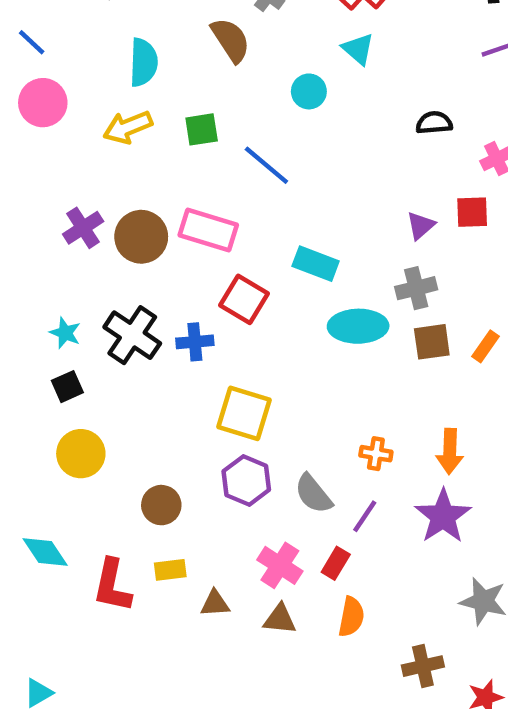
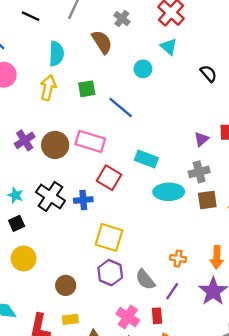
black semicircle: (434, 123) -> (208, 74), moved, turned 54
yellow arrow: (128, 127) -> (48, 88), turned 125
red rectangle: (336, 563) -> (157, 316), turned -35

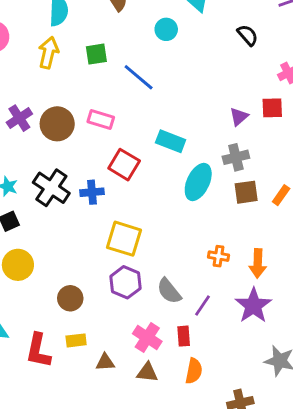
pink rectangle: (90, 141) -> (101, 119), size x0.7
cyan ellipse: (169, 192) -> (198, 182), turned -64
orange cross: (178, 258) -> (219, 256), moved

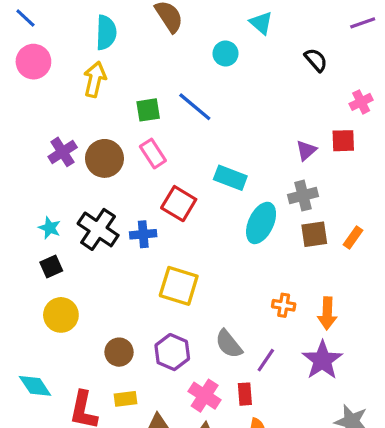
green square: (96, 54) -> (148, 110), moved
pink rectangle: (101, 119) -> (153, 154), turned 40
purple hexagon: (125, 282) -> (172, 352), moved

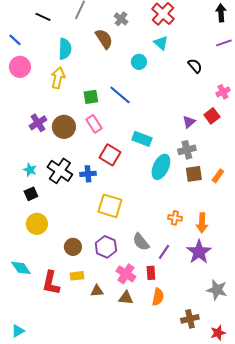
red square: (343, 141) -> (212, 116), turned -35

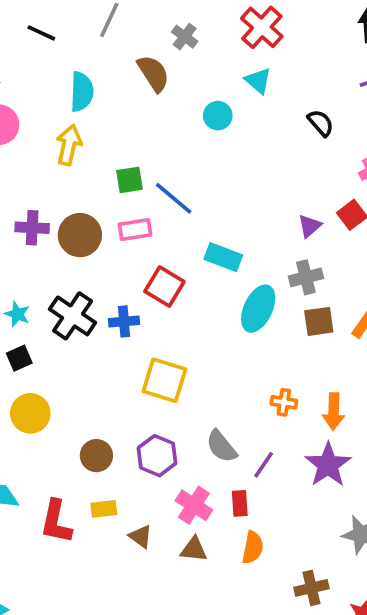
blue line: (120, 95) -> (174, 198), moved
purple cross: (38, 123) -> (32, 228), turned 36
pink rectangle: (94, 124) -> (135, 230), turned -66
brown triangle: (97, 291) -> (141, 536), turned 40

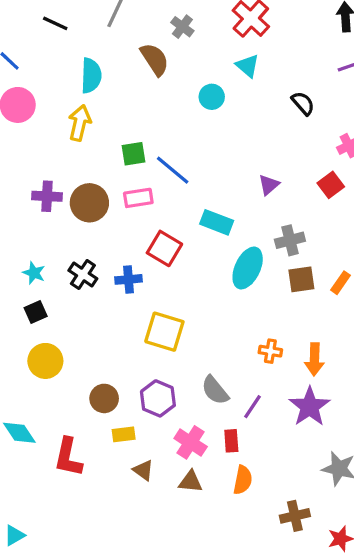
purple triangle: (310, 226) -> (269, 185), moved
black cross: (73, 316) -> (83, 275), size x0.7
yellow rectangle: (104, 509) -> (124, 434), moved

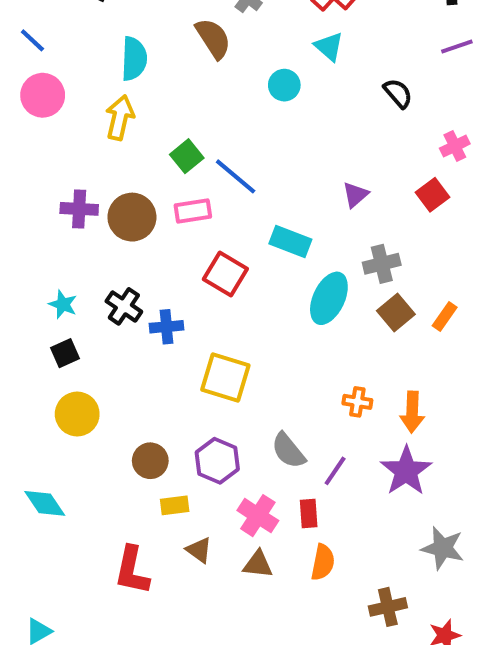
green square: (133, 154) -> (187, 156), turned -30
blue cross: (129, 279) -> (167, 327), moved
brown square: (301, 279) -> (396, 313), turned -32
red L-shape: (68, 457) -> (132, 570), moved

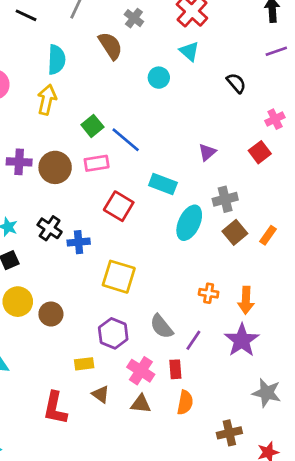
brown circle: (150, 461) -> (51, 314), moved

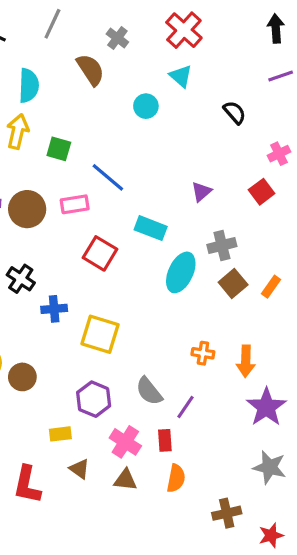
green square: (92, 126) -> (59, 149), moved, turned -35
blue cross: (79, 242) -> (54, 309), moved
purple star: (242, 340) -> (266, 407), moved

